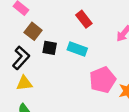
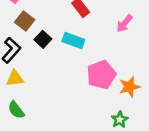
black square: (50, 48) -> (43, 39), turned 32

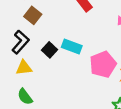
black square: (43, 39) -> (49, 50), moved
cyan rectangle: (73, 41) -> (72, 47), moved

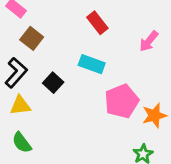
cyan rectangle: (72, 47) -> (92, 64), moved

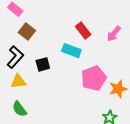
red rectangle: (97, 23) -> (83, 30), moved
black square: (53, 83) -> (43, 64), turned 32

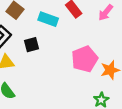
cyan rectangle: (71, 51) -> (48, 19), moved

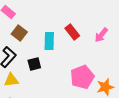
cyan rectangle: (48, 19) -> (49, 41), turned 72

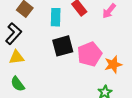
black square: (34, 64) -> (63, 46), moved, size x1.5

